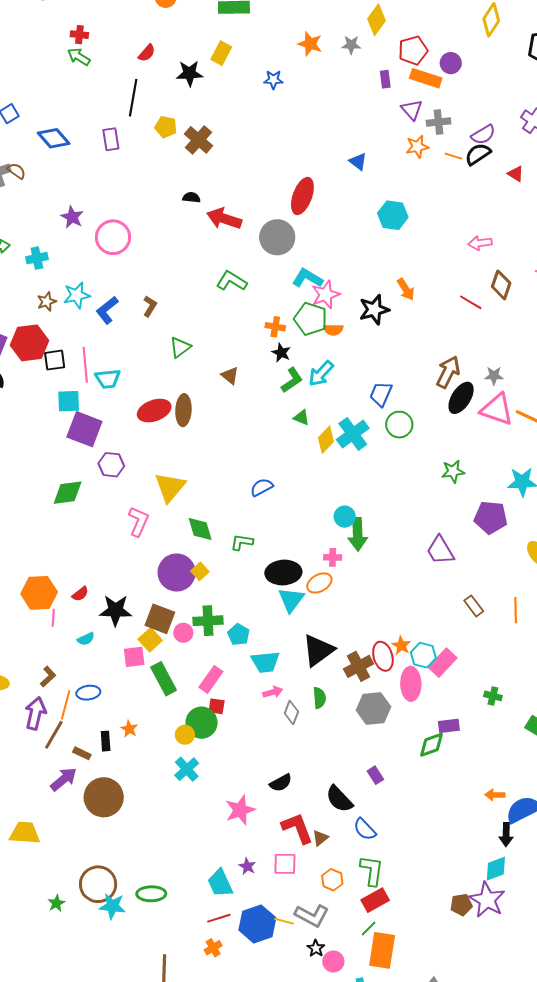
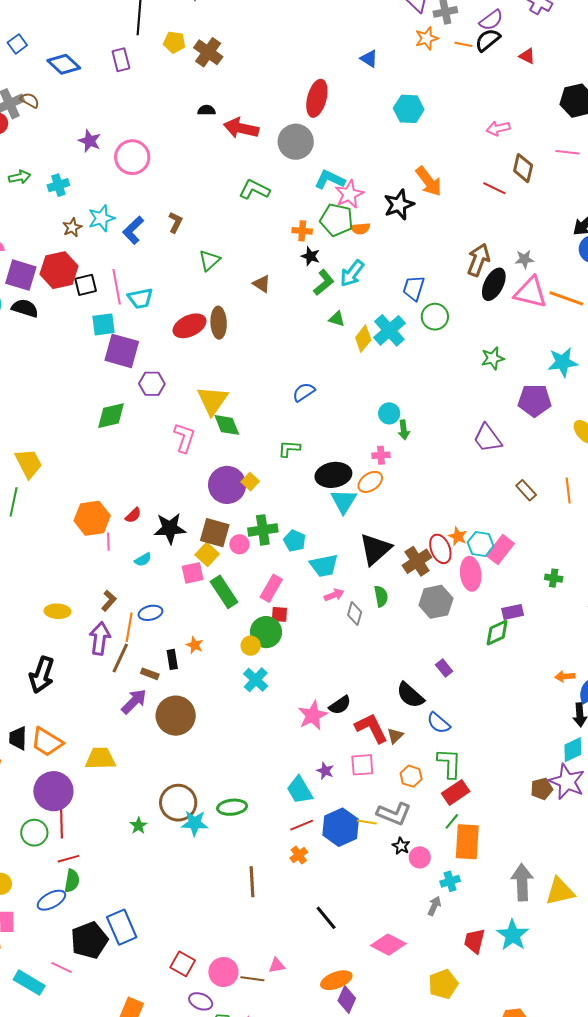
orange arrow: (406, 289) -> (429, 181), size x1.4
green diamond: (200, 529) -> (227, 425), moved
green arrow: (358, 534) -> (404, 430), size x0.6
black semicircle: (281, 783) -> (340, 705), moved

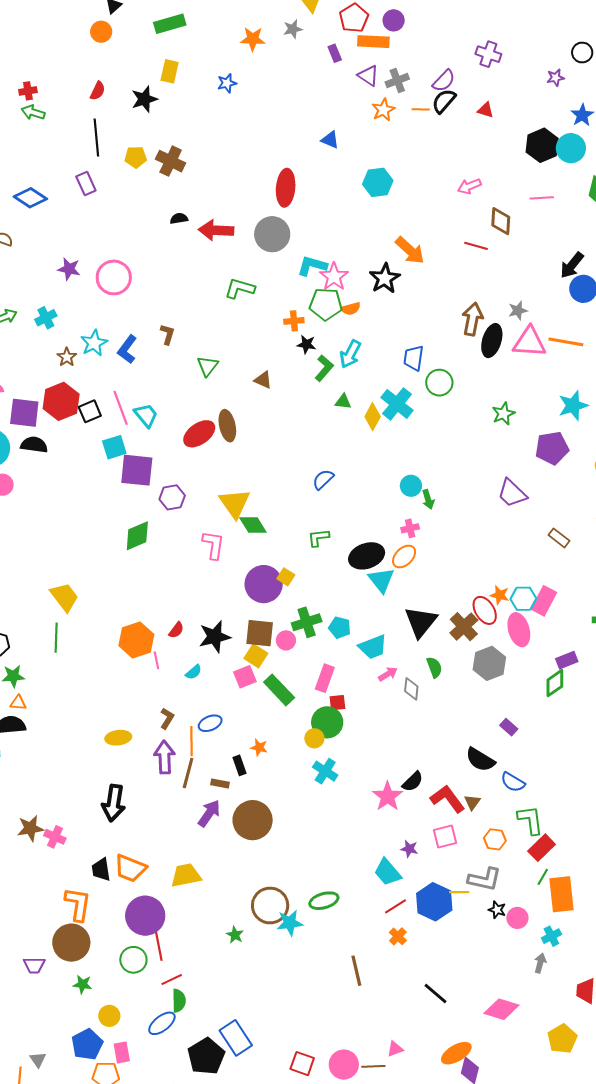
cyan trapezoid: (140, 298) -> (146, 415), turned -108

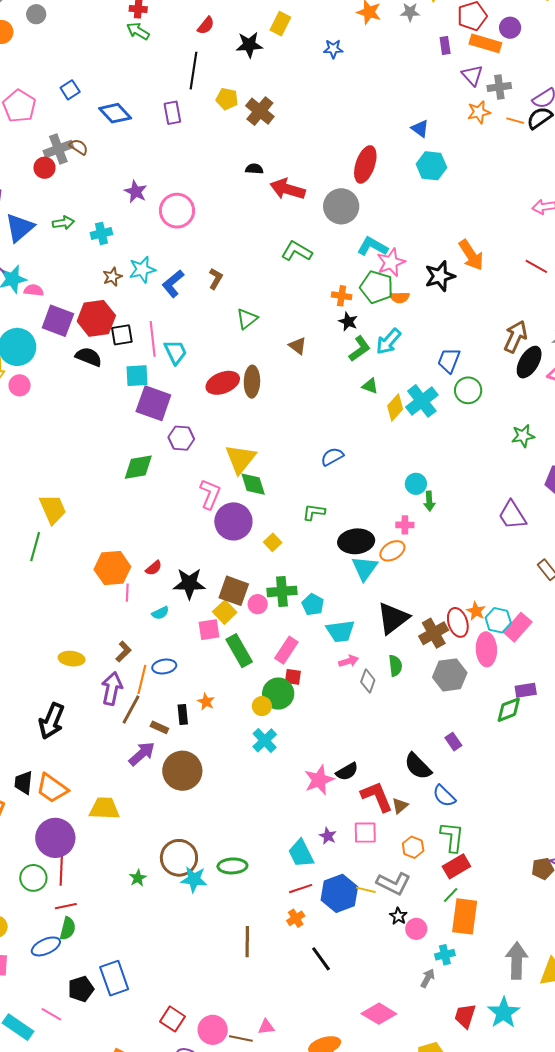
cyan hexagon: (378, 182) -> (431, 166), moved
black semicircle: (34, 445) -> (89, 357), moved
purple circle: (264, 584) -> (233, 521), moved
black line: (436, 994) -> (321, 959), moved
black pentagon: (206, 1056) -> (81, 989), size x0.7

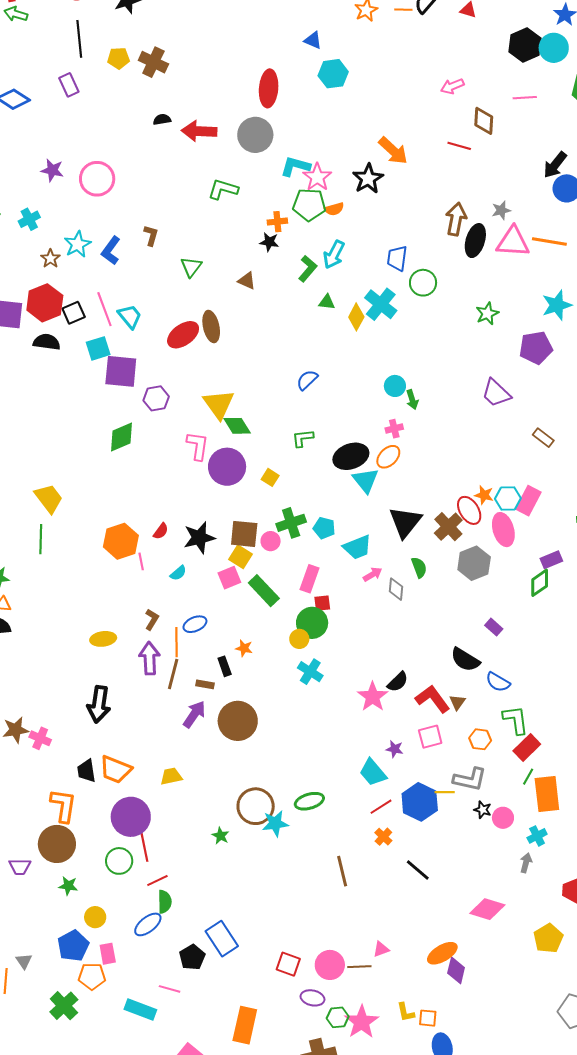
black star: (348, 322) -> (269, 242), moved
yellow trapezoid: (104, 808) -> (171, 776), size x0.7

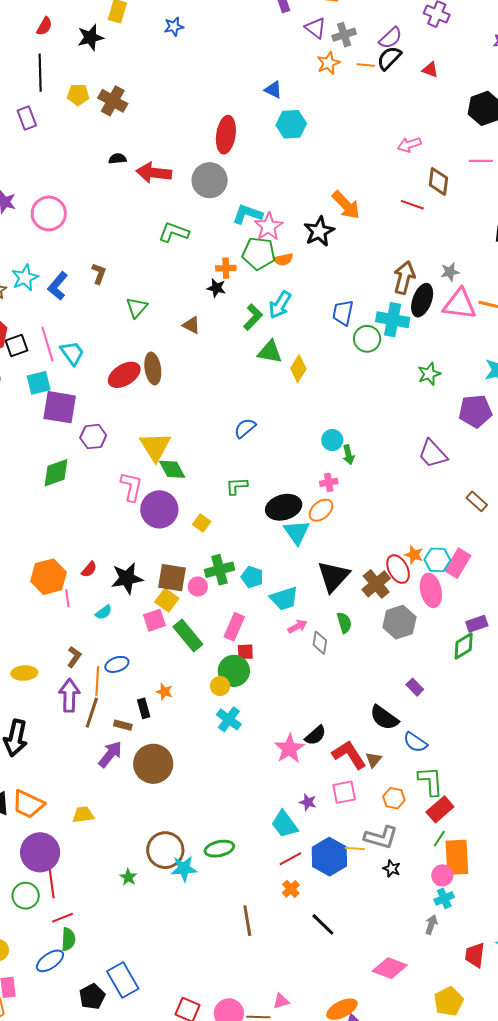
green triangle: (327, 302) -> (270, 352), size x1.5
cyan cross: (381, 304) -> (393, 320), moved, turned -32
pink circle: (503, 818) -> (442, 875), moved

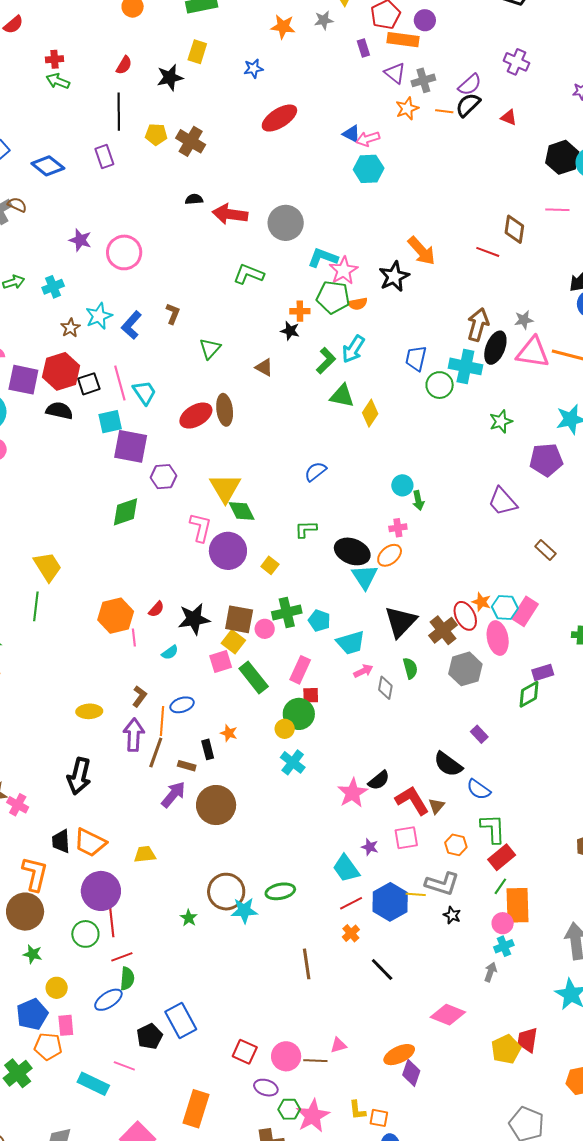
red ellipse: (226, 135) -> (279, 118), moved, turned 48
pink arrow: (409, 145) -> (368, 139), moved
black ellipse: (284, 507) -> (352, 551), turned 36
red trapezoid: (475, 955) -> (528, 1040), moved

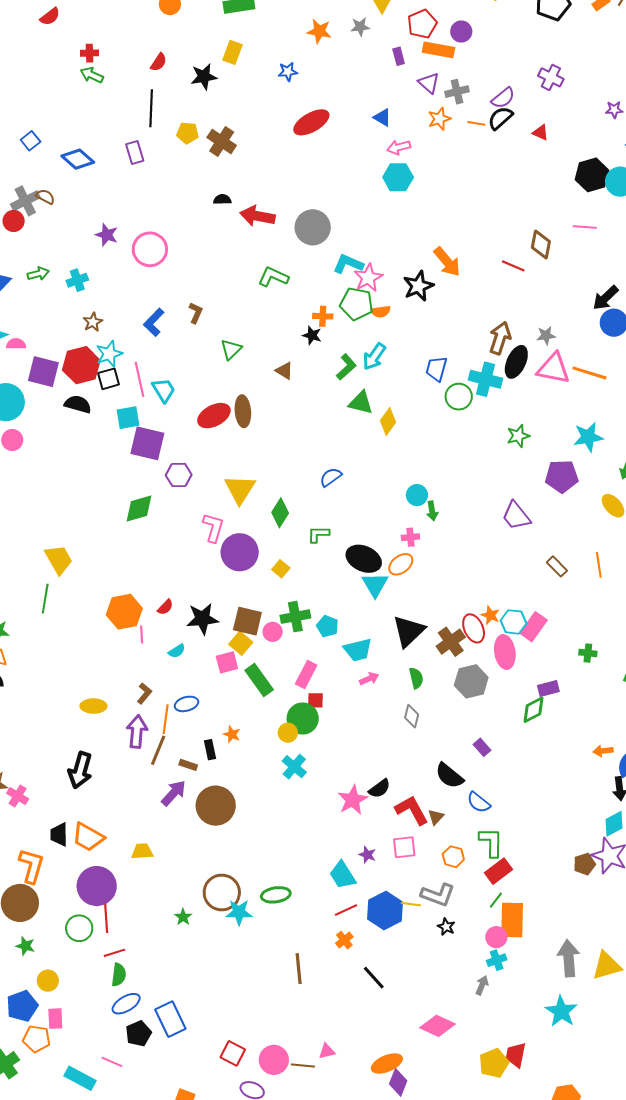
blue triangle: (351, 134) -> (382, 117), moved
cyan star: (99, 316) -> (109, 354), moved
green diamond: (242, 511) -> (280, 513), moved, turned 56
gray diamond: (385, 688) -> (412, 716), moved
blue ellipse: (108, 1000) -> (126, 1004), moved

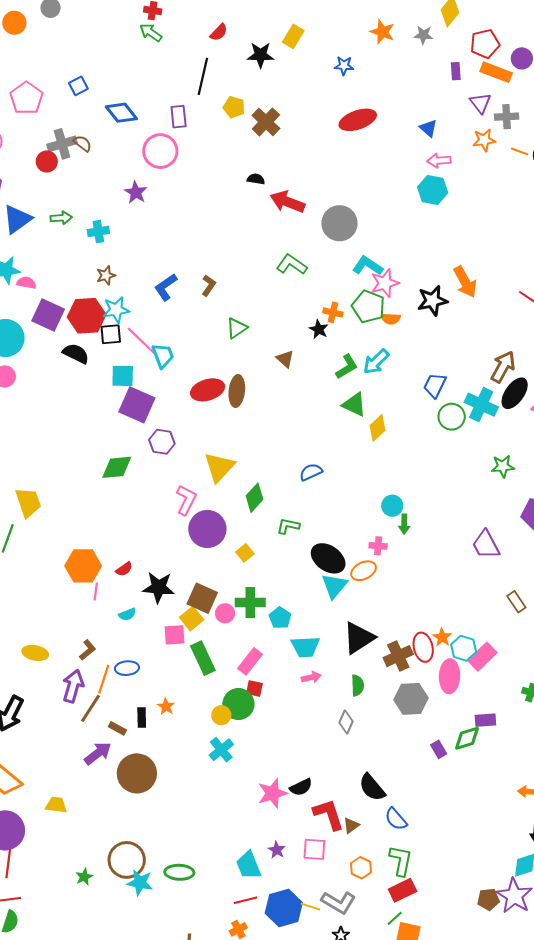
pink circle: (150, 249) -> (160, 151), moved
pink line: (139, 379) -> (141, 341), turned -44
purple rectangle: (482, 747) -> (439, 749), moved

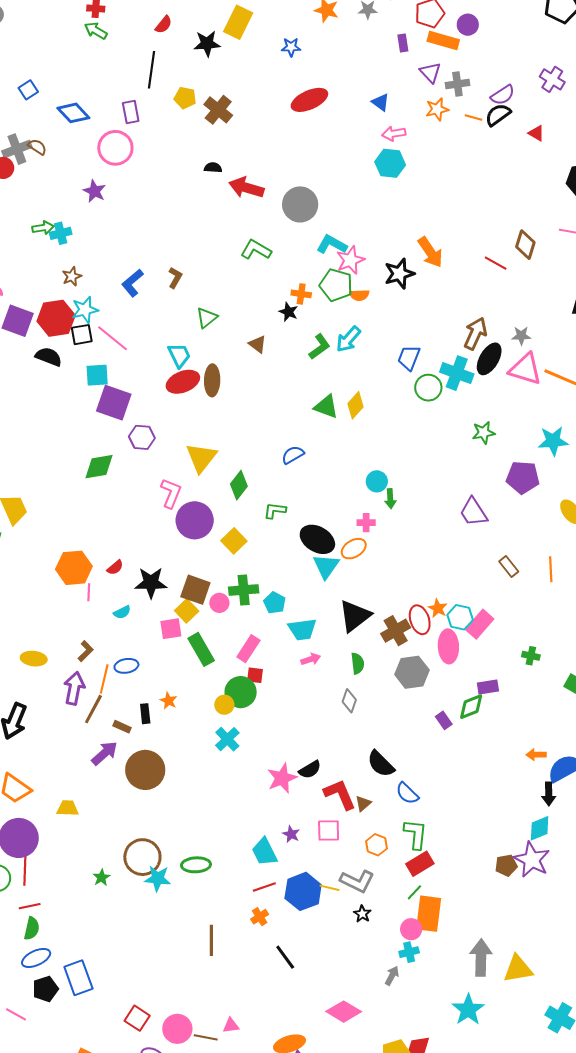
yellow rectangle: (293, 36) -> (238, 22), size x1.4
green arrow: (61, 218) -> (43, 228), moved
cyan trapezoid: (163, 356) -> (179, 355), moved
green triangle: (354, 405) -> (326, 407), moved
yellow square: (245, 553) -> (234, 541), size x1.4

